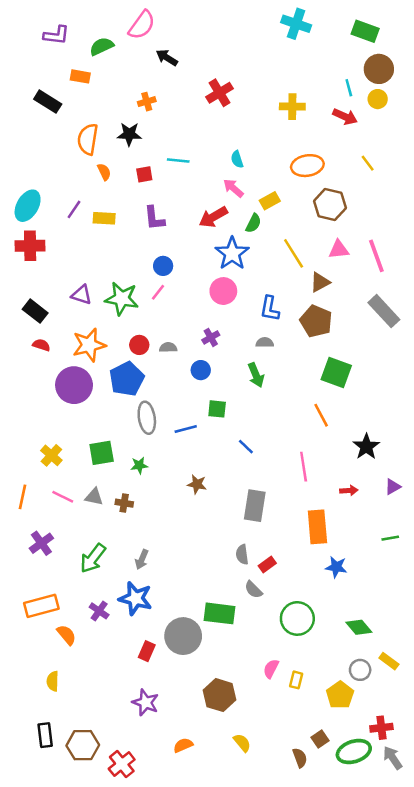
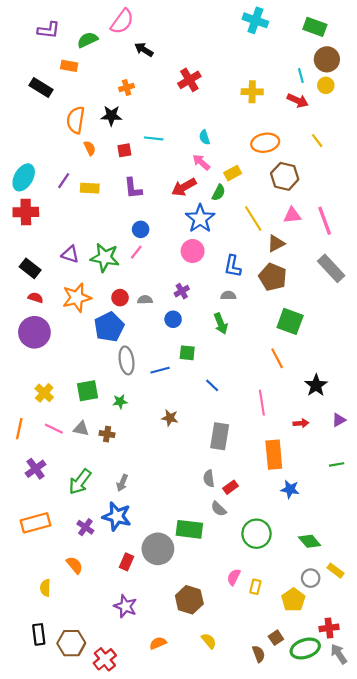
purple circle: (74, 385) -> (34, 332), moved
orange semicircle: (66, 635) -> (75, 565), moved

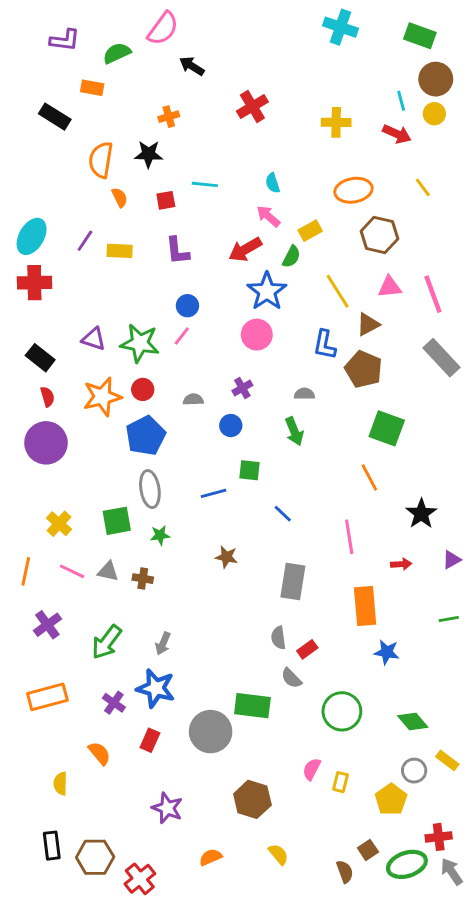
blue L-shape: (233, 266) -> (325, 345), moved
red semicircle: (36, 298) -> (47, 397), turned 56
red circle: (120, 298) -> (143, 389), moved
gray ellipse: (127, 360) -> (150, 489), moved
red rectangle: (127, 562) -> (150, 740), moved

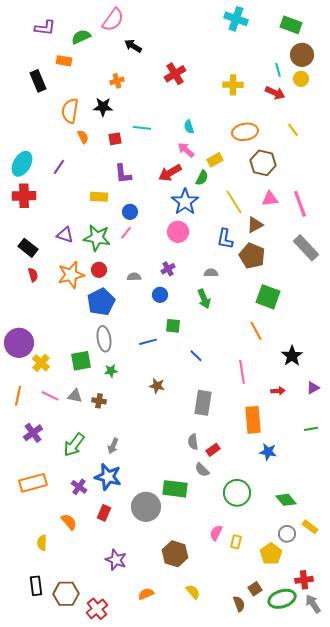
black rectangle: (55, 117) -> (38, 81), turned 35
yellow rectangle: (120, 251) -> (99, 197), moved
purple circle: (46, 443) -> (19, 343), moved

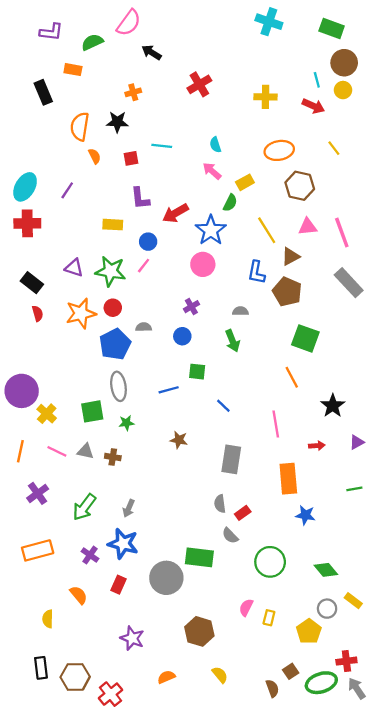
red arrow: (170, 173) -> (175, 213), moved
gray semicircle: (134, 277) -> (144, 327), moved

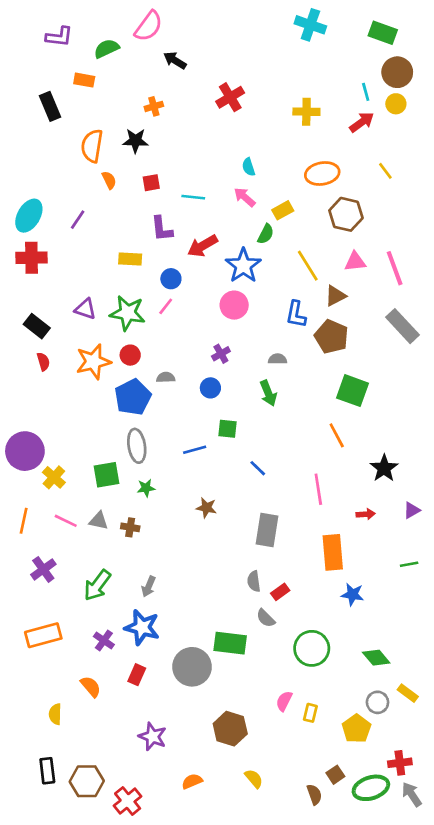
red arrow: (313, 106) -> (362, 122), turned -60
cyan line: (162, 146) -> (193, 197), moved

